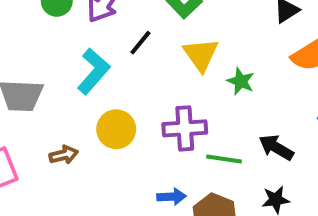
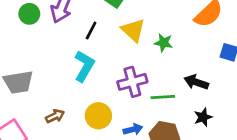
cyan L-shape: (94, 71) -> (84, 66), moved
yellow circle: (116, 129) -> (98, 116), moved

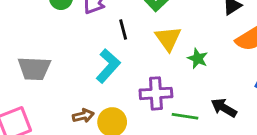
black line: (91, 30) -> (123, 29), turned -54
brown arrow: (55, 116) -> (83, 116), moved

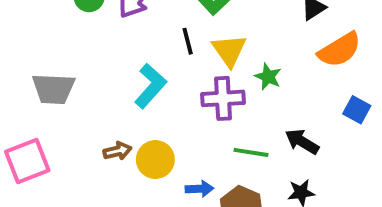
black line: (123, 29) -> (188, 41), moved
purple cross: (156, 93) -> (223, 98), moved

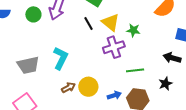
cyan L-shape: (150, 86) -> (61, 58), moved
black arrow: (302, 142) -> (172, 58), moved

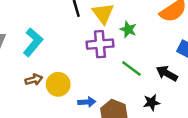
green line: (135, 70) -> (131, 68), moved, turned 30

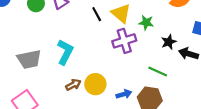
green line: (131, 68) -> (158, 72), moved
black star: (152, 102) -> (169, 42), moved

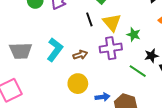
green line: (158, 72) -> (138, 71), moved
brown arrow: (73, 85) -> (80, 55), moved

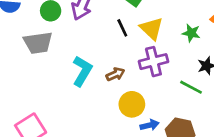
green star: (134, 35) -> (191, 33), moved
gray trapezoid: (21, 51) -> (38, 43), moved
yellow circle: (78, 84) -> (132, 104), moved

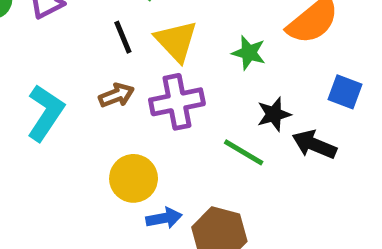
brown arrow: (115, 74) -> (116, 95), moved

